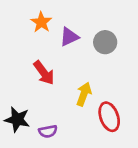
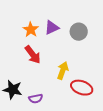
orange star: (41, 22) -> (31, 30), moved
red ellipse: (109, 117) -> (82, 88), turned -50

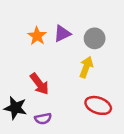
red arrow: (33, 55) -> (39, 84), moved
yellow arrow: (63, 71) -> (86, 67), moved

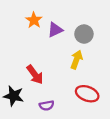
orange star: (37, 36) -> (34, 20), moved
purple semicircle: (43, 119) -> (47, 105), moved

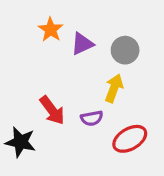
red ellipse: (87, 94) -> (130, 139), turned -50
purple semicircle: (47, 105) -> (92, 118), moved

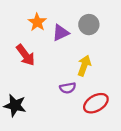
gray circle: (125, 50) -> (89, 25), moved
red arrow: (52, 110) -> (25, 55), moved

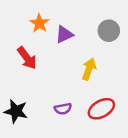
gray circle: (89, 25) -> (109, 31), moved
purple semicircle: (68, 88) -> (63, 109), moved

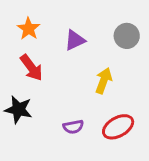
orange star: (39, 23) -> (29, 29), moved
black star: (16, 111) -> (18, 110), moved

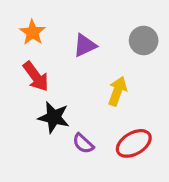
black star: (18, 110) -> (54, 117), moved
purple semicircle: (73, 127) -> (83, 143), turned 54

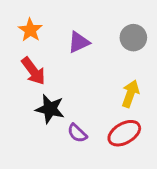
yellow arrow: (117, 91) -> (130, 94), moved

